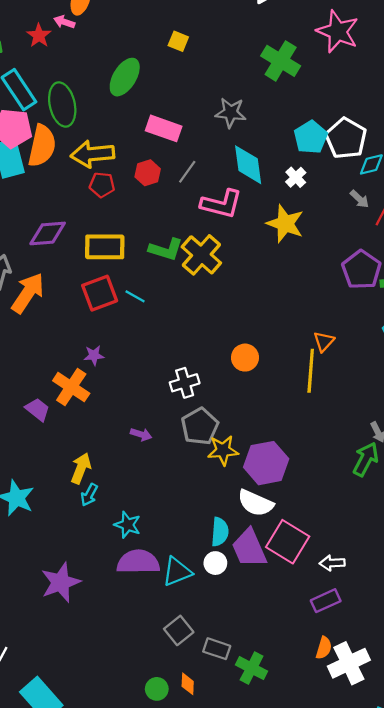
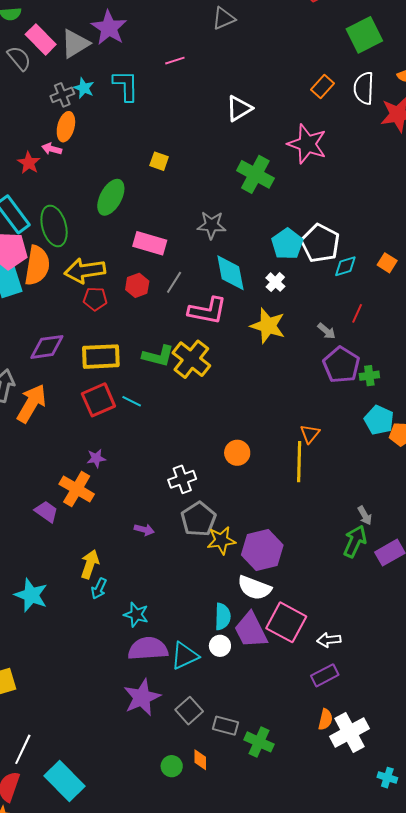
gray arrow: (359, 199) -> (327, 331), moved
purple star: (61, 582) -> (142, 697), moved

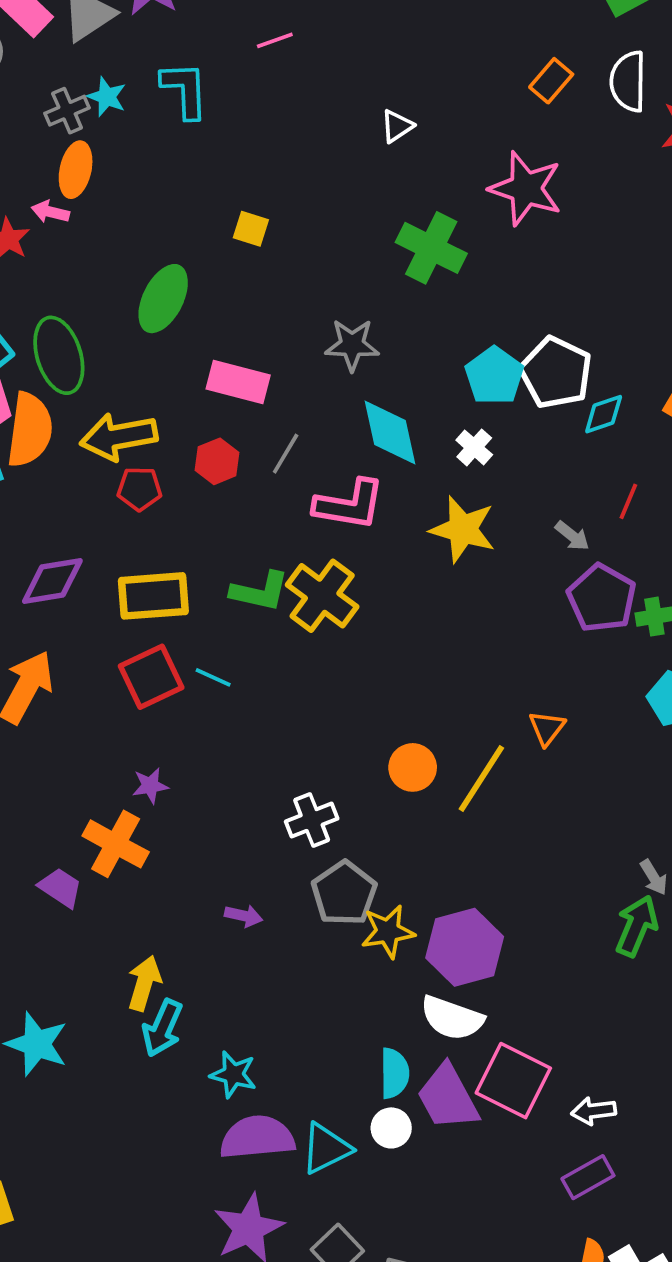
white triangle: (239, 108) -> (397, 126), size x0.7
yellow line: (299, 462) -> (481, 778), moved, turned 33
cyan arrow: (99, 589) -> (162, 1028), size x1.4

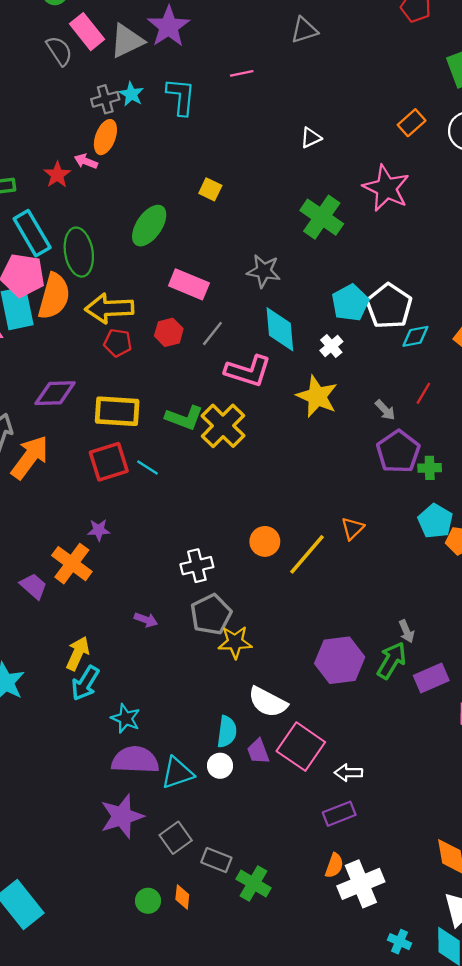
purple hexagon: (465, 947) -> (340, 660), moved
purple trapezoid: (448, 1097) -> (258, 751), size x0.6

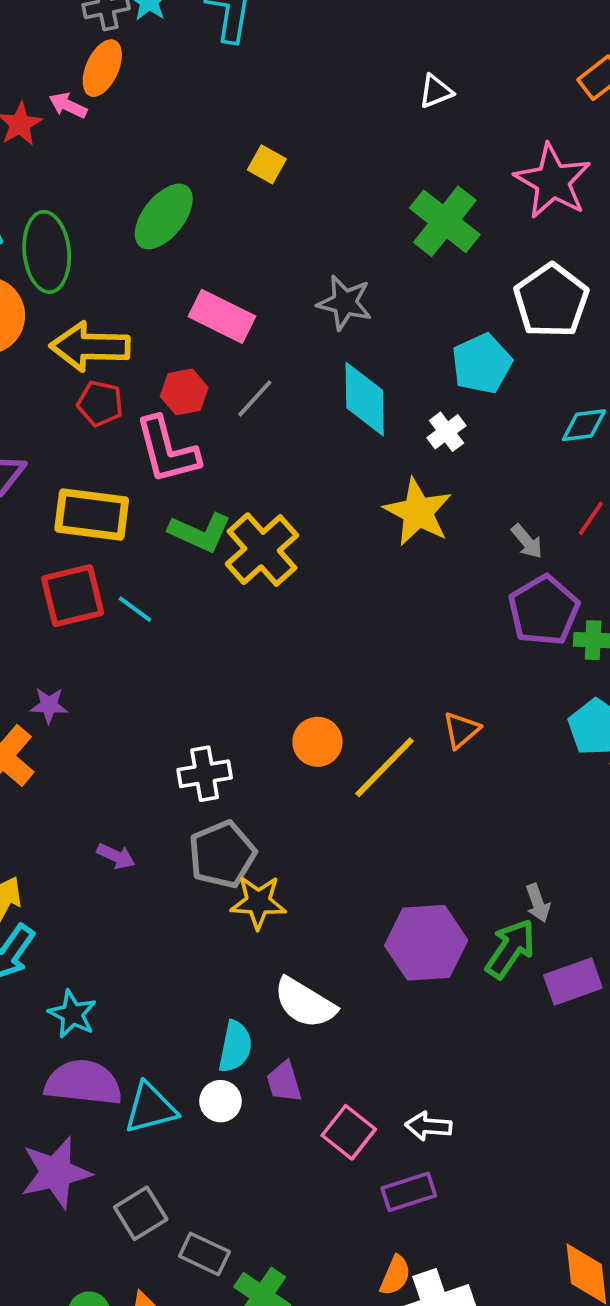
white pentagon: (389, 306) -> (551, 301), moved
pink L-shape: (248, 371) -> (167, 450), moved, turned 54
pink square: (301, 747) -> (349, 1132), moved, size x0.7

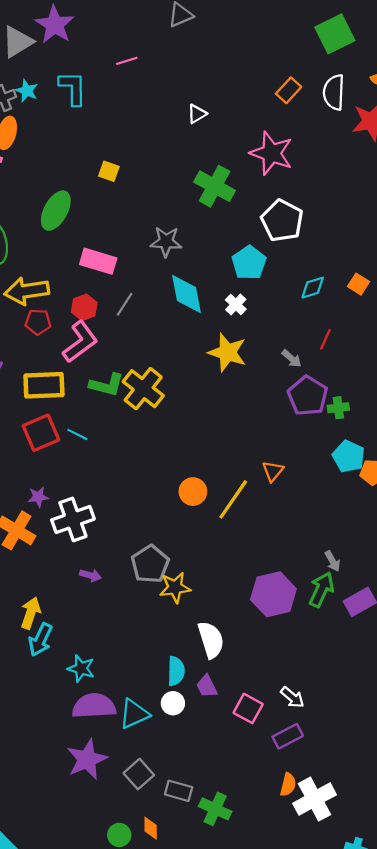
pink L-shape: (167, 450) -> (80, 342), turned -102
white cross: (205, 774) -> (73, 519), moved, size x1.4
white semicircle: (305, 1003) -> (211, 640), turned -129
white arrow: (428, 1126) -> (292, 697), turned -135

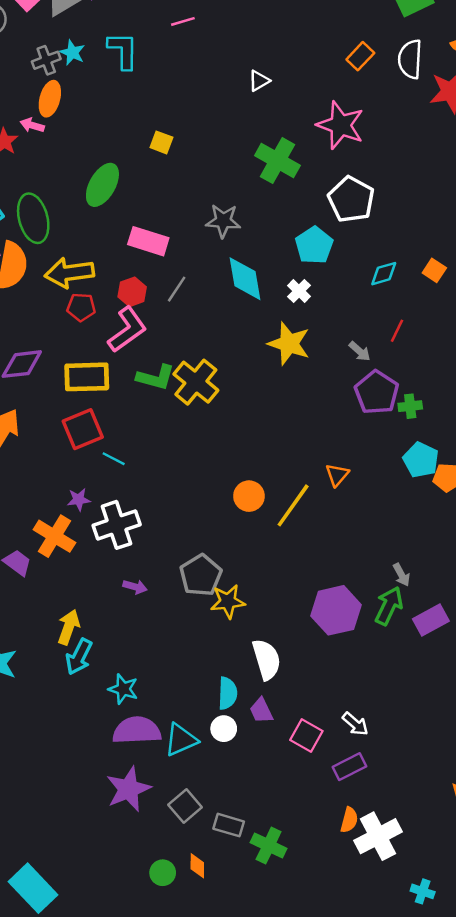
cyan line: (77, 434) -> (114, 459), moved

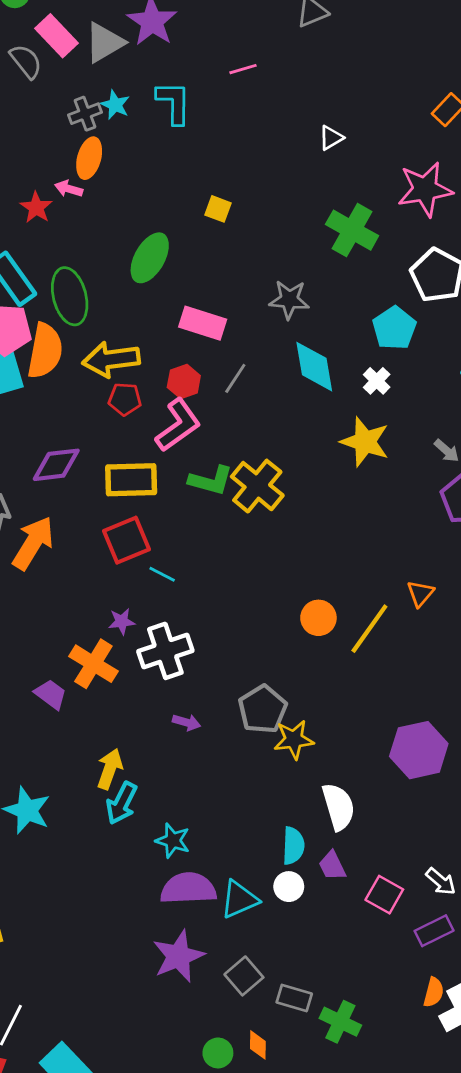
pink star: (341, 125) -> (425, 189), turned -30

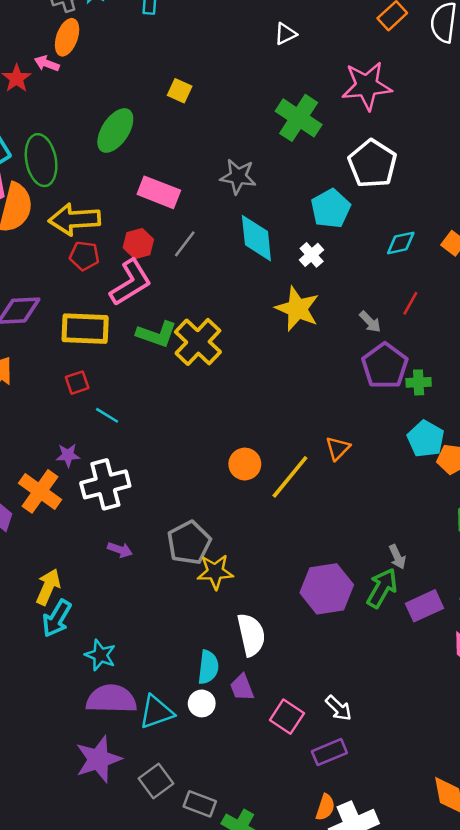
red square: (126, 540) -> (77, 383), size x0.6

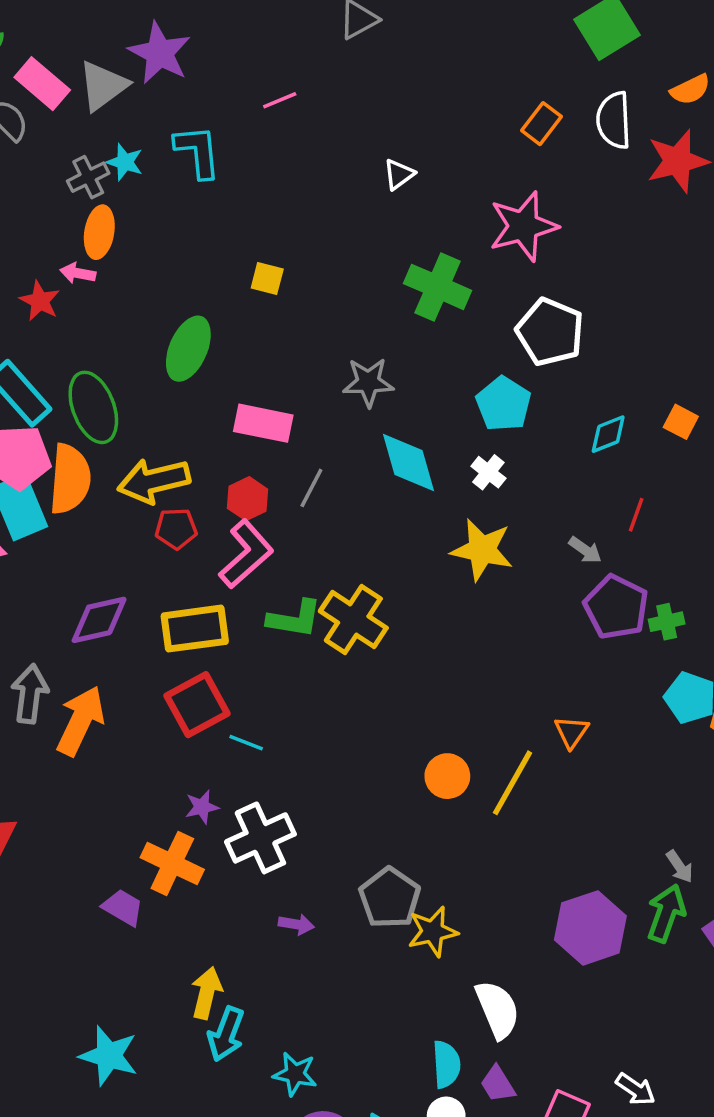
red square: (77, 383) -> (197, 705), size x1.8

